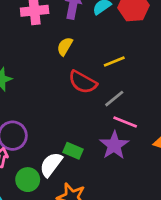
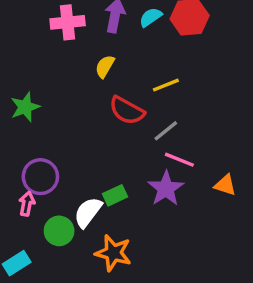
green rectangle: (73, 151) -> (115, 195), turned -48

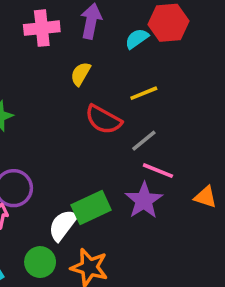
cyan semicircle: (151, 17) -> (137, 39), moved
green rectangle: (115, 195) -> (91, 207), size x1.5
green circle: (59, 231) -> (40, 262), moved

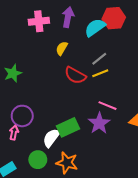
cyan semicircle: (137, 39) -> (95, 28), size x1.5
yellow line: (144, 93) -> (100, 73), moved
gray line: (144, 141) -> (99, 59), moved

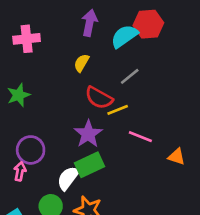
pink cross: (39, 21) -> (27, 39), moved
yellow line: (100, 73) -> (118, 110), moved
purple star: (99, 123) -> (88, 134), moved

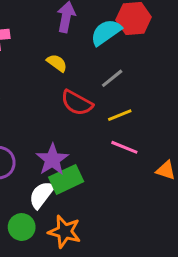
yellow semicircle: (81, 63) -> (57, 63), turned 96
yellow line: (118, 110) -> (120, 115), moved
purple star: (88, 134) -> (52, 160), moved

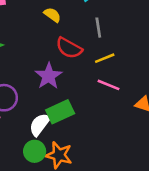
gray line: (112, 78) -> (98, 28), turned -60
purple star: (52, 160) -> (49, 76), moved
green circle: (22, 227) -> (35, 151), moved

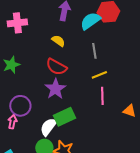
red semicircle: (69, 48) -> (56, 67), moved
pink line: (109, 85) -> (102, 96), turned 66

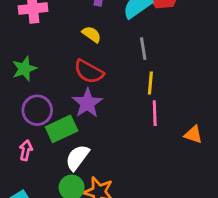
yellow line: (99, 75) -> (150, 83), turned -63
purple circle: (20, 106) -> (37, 110), moved
green rectangle: (64, 117) -> (62, 129), moved

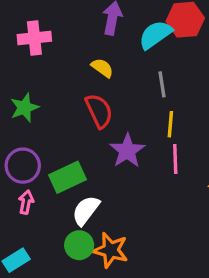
red semicircle: (89, 72) -> (99, 111), turned -144
purple star: (87, 103) -> (127, 151), moved
purple circle: (37, 110) -> (23, 166), moved

